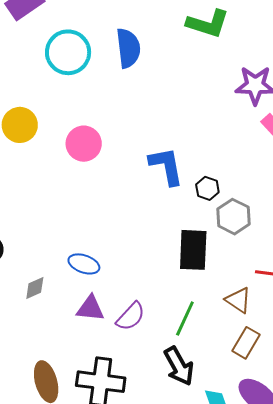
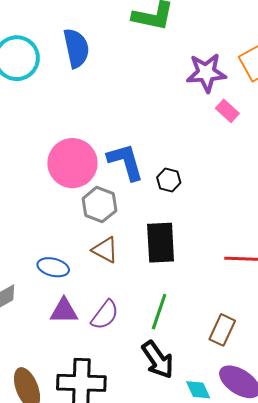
pink circle: (84, 144) -> (72, 163), moved, size x1.4
gray hexagon: (234, 217) -> (99, 205), moved
brown triangle: (238, 300) -> (105, 250), moved

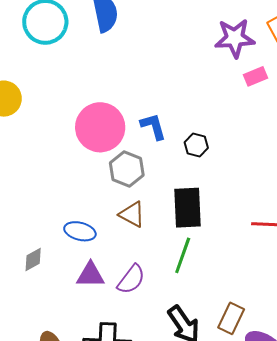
pink rectangle: (227, 111) -> (255, 76), turned -65
blue L-shape: (126, 162) -> (153, 126), size x0.7
green line: (159, 312) -> (183, 255), moved
brown rectangle: (222, 330) -> (231, 318), moved

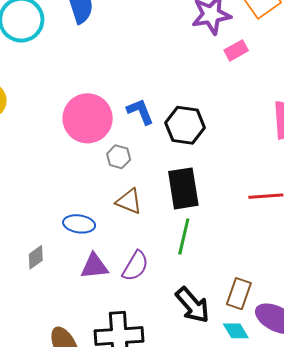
black hexagon: (196, 145) -> (185, 125), size x1.6
gray hexagon: (127, 169) -> (119, 157), size x0.7

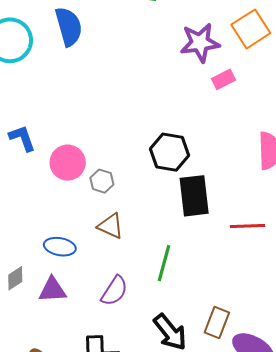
blue L-shape: (140, 112) -> (22, 138), moved
pink circle: (88, 118) -> (68, 163), moved, size x0.7
black rectangle: (183, 188) -> (194, 196), moved
purple triangle: (94, 266) -> (52, 290), moved

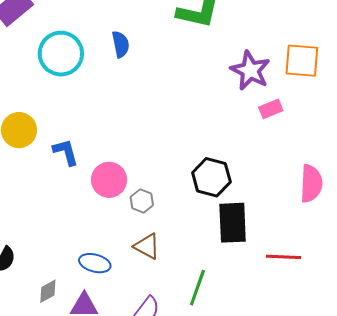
blue semicircle: (69, 27) -> (121, 44), size x0.7
orange square: (251, 29) -> (302, 61), turned 33
purple star: (200, 43) -> (250, 70), turned 30

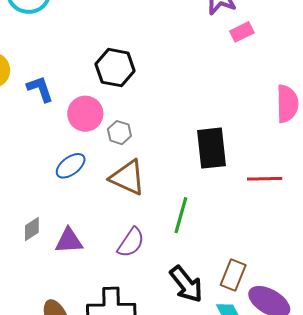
black hexagon: (211, 177) -> (115, 68), moved
brown triangle: (147, 246) -> (128, 177), size x1.4
blue ellipse: (95, 263) -> (71, 166), moved, turned -48

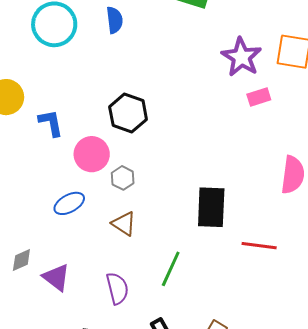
brown triangle: (128, 177) -> (124, 224), size x0.7
purple triangle: (69, 241) -> (56, 277), turned 32
purple semicircle: (131, 242) -> (117, 288), turned -56

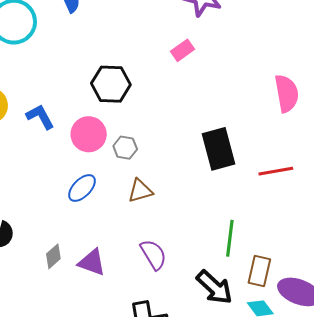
pink rectangle: (259, 97) -> (182, 50), moved
brown triangle: (124, 224) -> (140, 191), turned -32
green line: (171, 269) -> (230, 238), moved

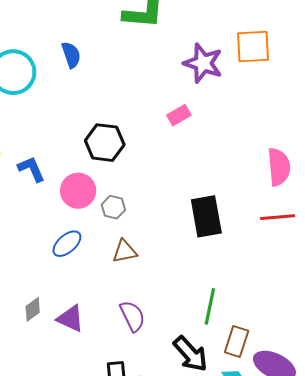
red line: (276, 171) -> (278, 217), moved

